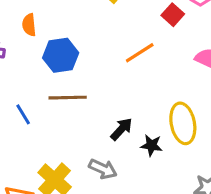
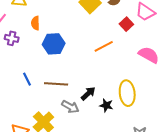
brown line: (68, 98) -> (56, 84), moved
gray arrow: (103, 169) -> (70, 107), moved

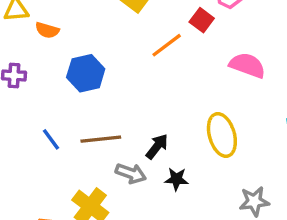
orange semicircle: (35, 23) -> (47, 30), moved, turned -64
orange line: (104, 46) -> (167, 45), moved
black star: (106, 105) -> (176, 179), moved

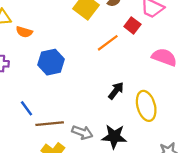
brown line: (101, 139) -> (50, 124), moved
black arrow: (157, 146) -> (116, 91), moved
black star: (176, 179) -> (114, 137), size x1.5

